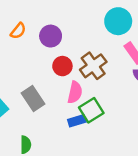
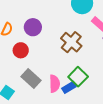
red circle: (62, 66) -> (21, 50), moved
pink semicircle: (75, 92) -> (55, 84), moved

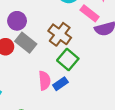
green square: (78, 77) -> (68, 59), moved
gray rectangle: (31, 79) -> (26, 43), moved

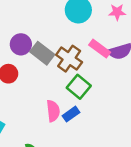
pink rectangle: (90, 13) -> (100, 49), moved
gray rectangle: (26, 43) -> (42, 53), moved

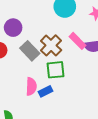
gray rectangle: (42, 53) -> (30, 51), moved
green square: (79, 87) -> (55, 70), turned 36

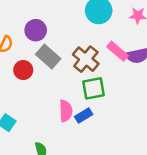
purple circle: (13, 28) -> (36, 30), moved
gray rectangle: (30, 51) -> (48, 56), moved

